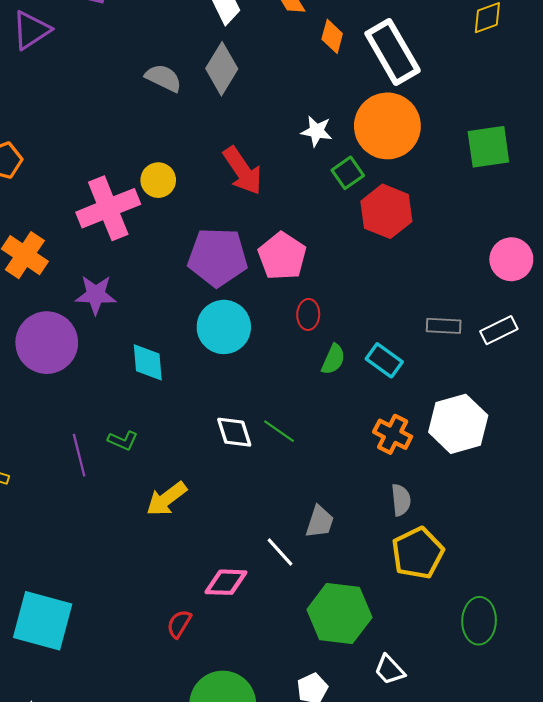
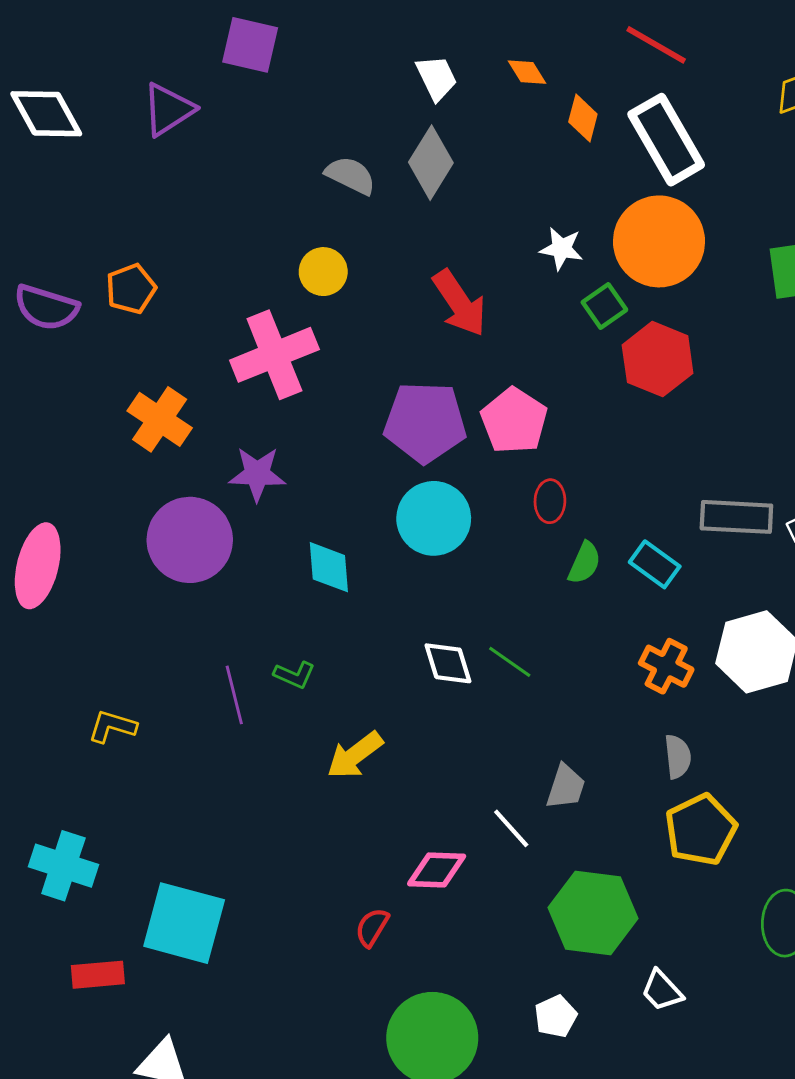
yellow circle: (158, 180) -> (323, 272), moved
gray rectangle: (444, 326) -> (736, 517), size x1.5

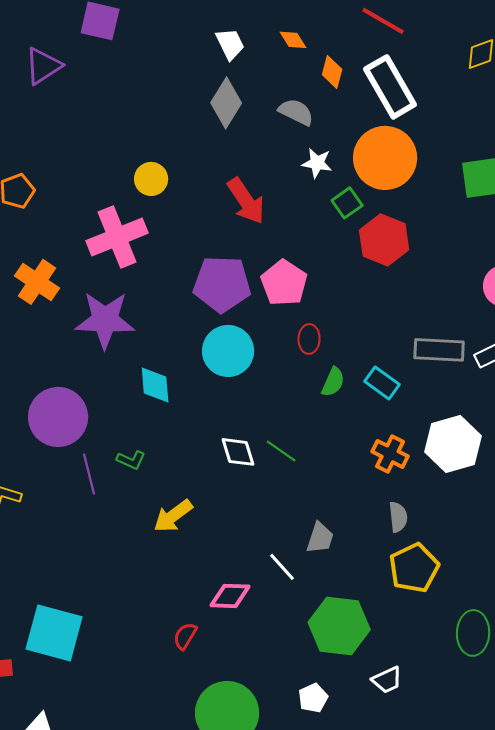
gray semicircle: (350, 175) -> (296, 112), moved
purple star: (257, 474) -> (105, 320), size x1.5
purple circle: (190, 540) -> (58, 417), moved
white trapezoid: (662, 991) -> (387, 680), turned -72

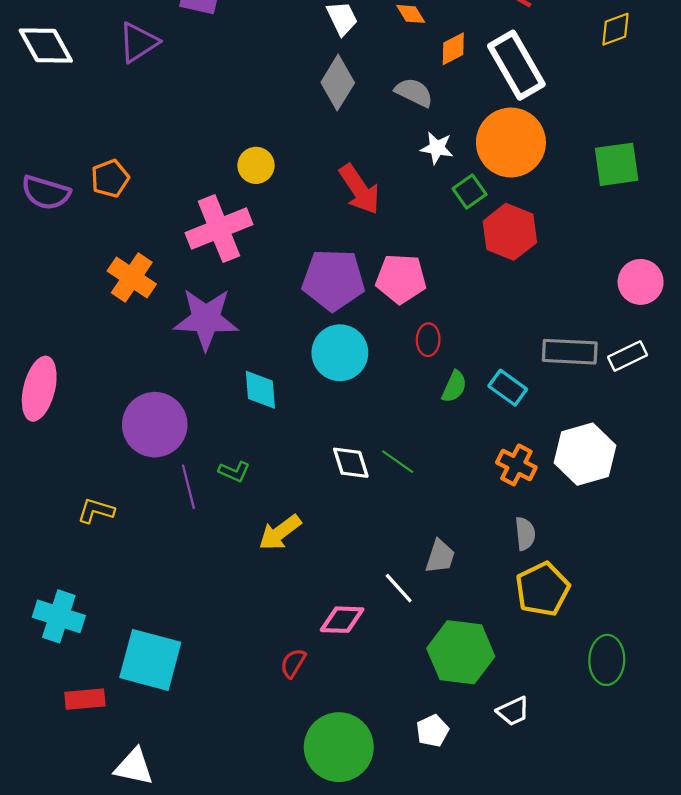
orange diamond: (332, 72) -> (453, 49), turned 48
pink pentagon: (284, 283) -> (401, 279), turned -30

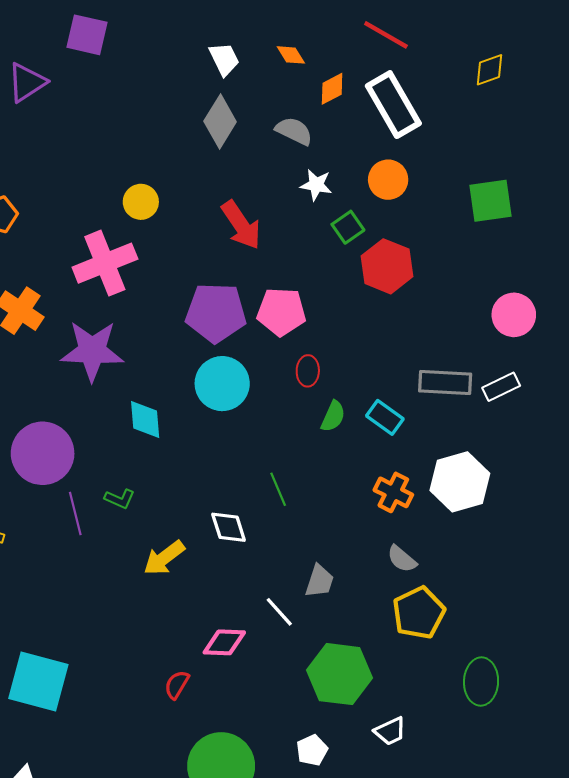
orange circle: (511, 142) -> (388, 180), size x0.6
green line: (398, 462) -> (278, 489), turned 32
white diamond: (351, 463) -> (229, 527), moved
gray semicircle: (525, 534) -> (402, 559), turned 136

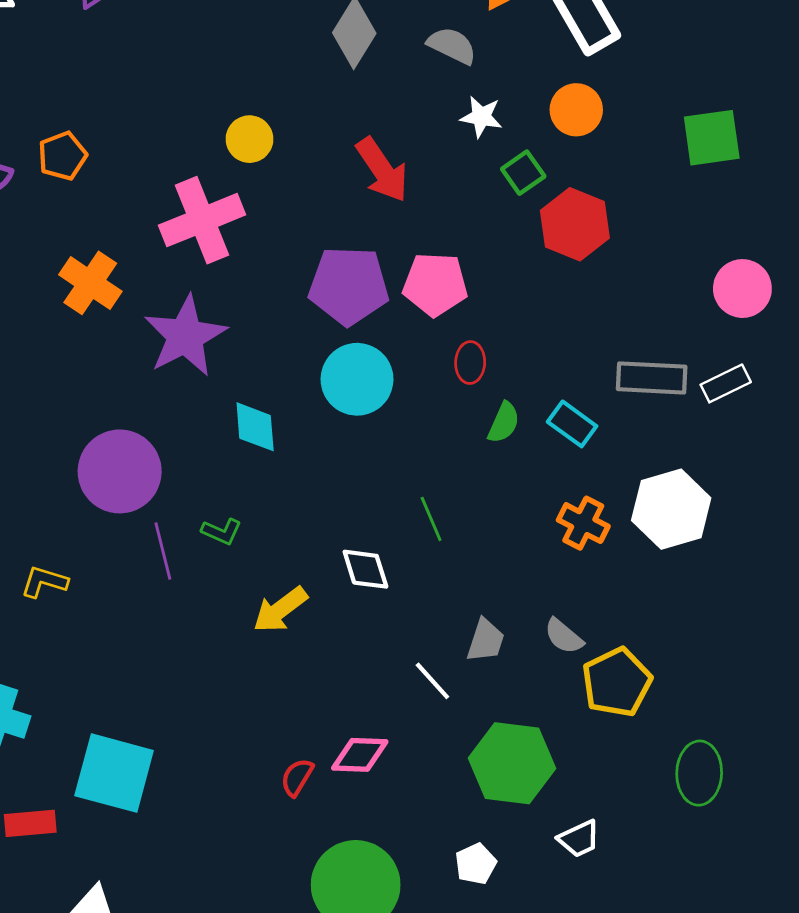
purple star: (92, 351) -> (185, 336), turned -30
gray semicircle: (402, 559) -> (564, 636), moved
pink diamond: (224, 642) -> (360, 755), moved

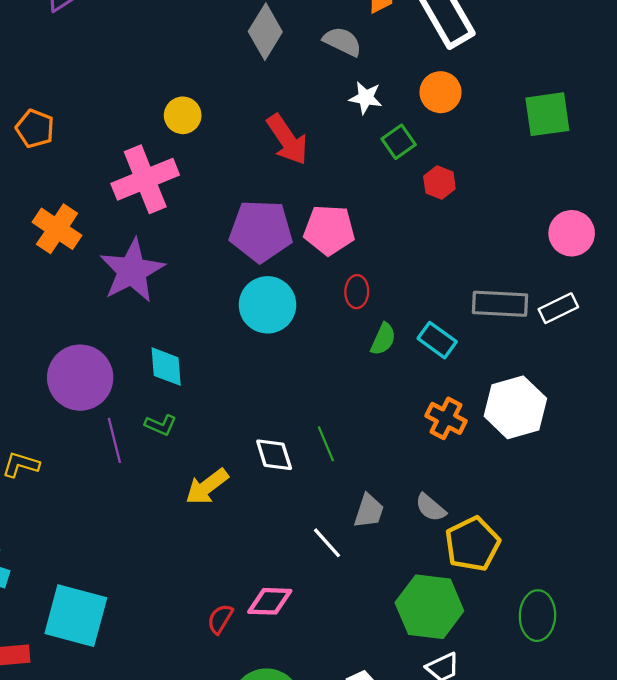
orange pentagon: (62, 156) -> (35, 129), turned -30
red hexagon: (575, 224) -> (439, 183), size x0.6
cyan diamond: (255, 427) -> (166, 367), moved
green line: (431, 519) -> (326, 444), moved
green hexagon: (512, 763) -> (429, 607), moved

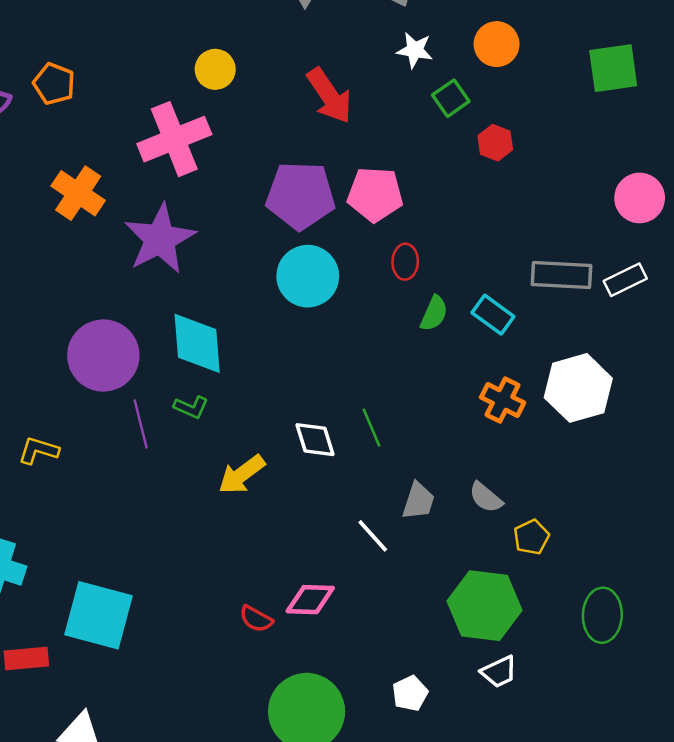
cyan diamond: (166, 367) -> (197, 343), size x1.4
yellow pentagon: (472, 544) -> (531, 537), size x0.6
red semicircle: (220, 619) -> (256, 619), turned -92

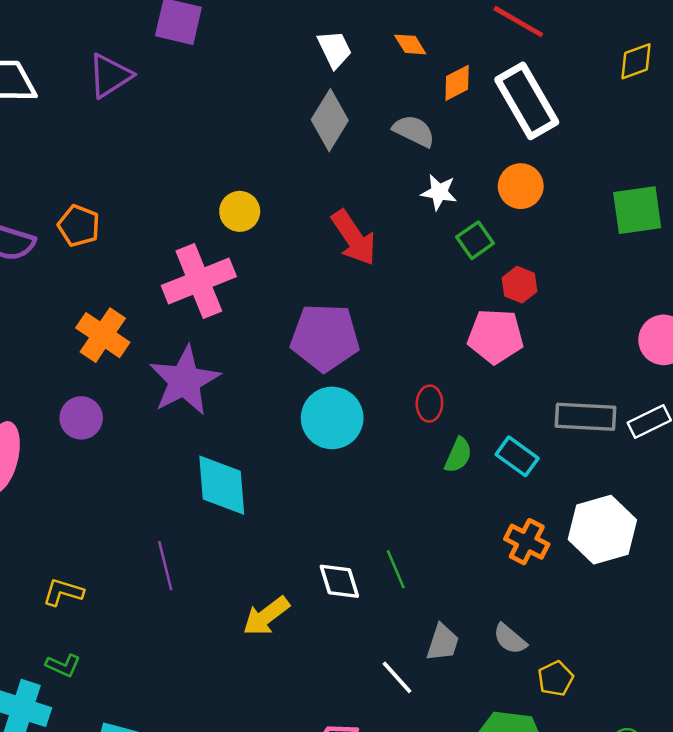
pink pentagon: (375, 194) -> (495, 336), moved
purple circle: (103, 356) -> (81, 418), moved, size x0.6
green L-shape: (191, 407) -> (63, 665), moved

